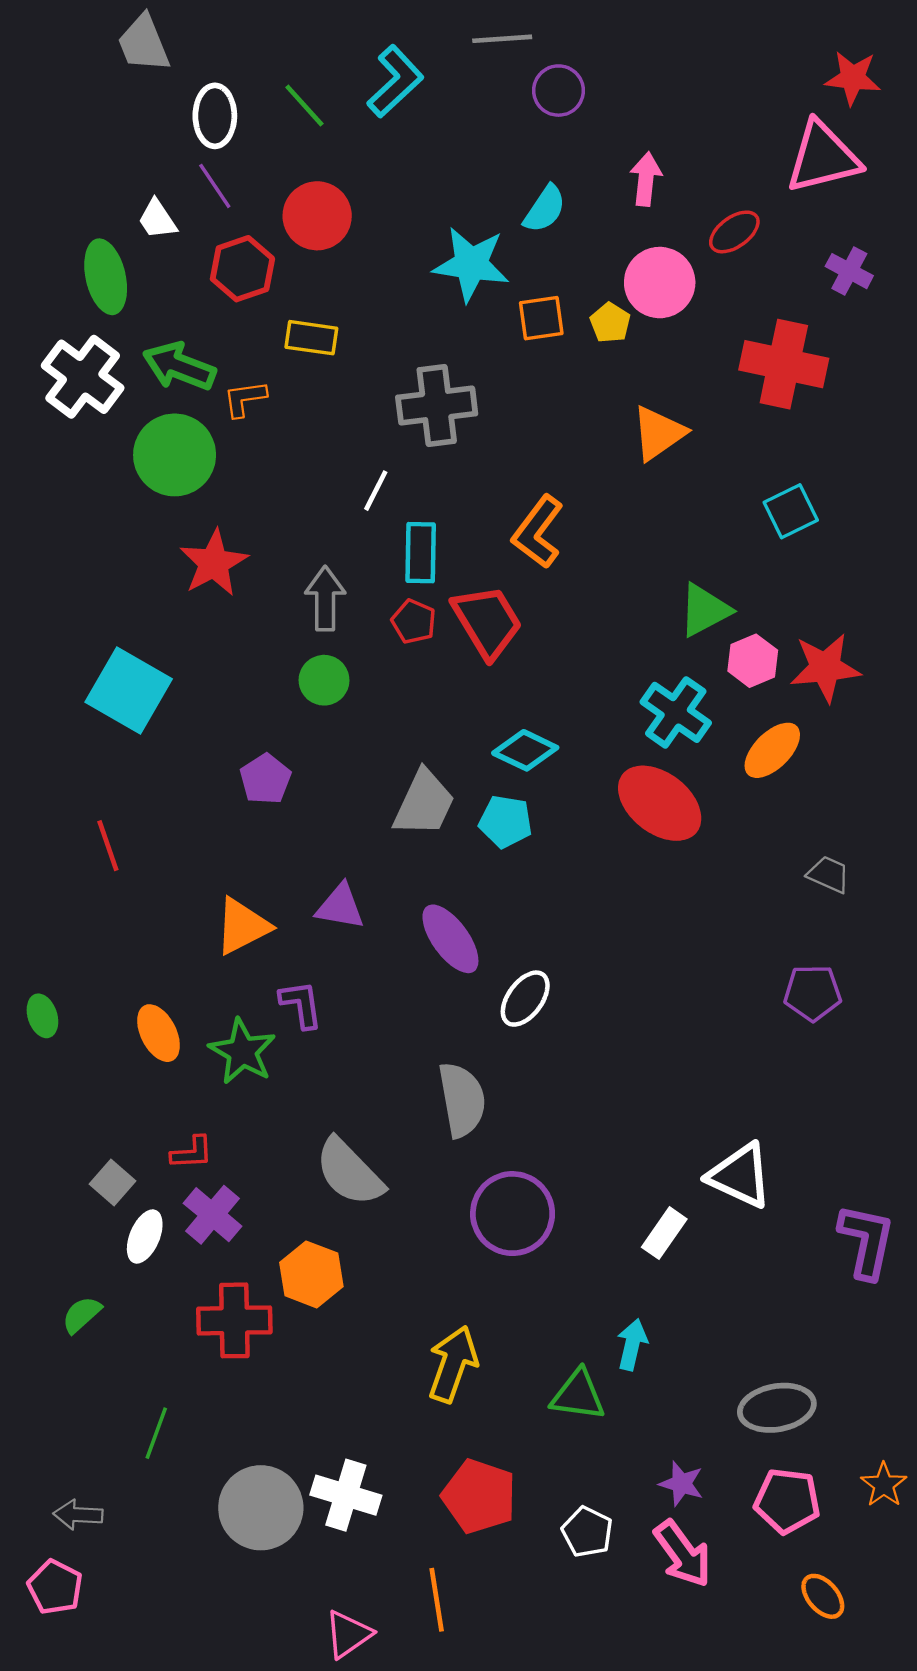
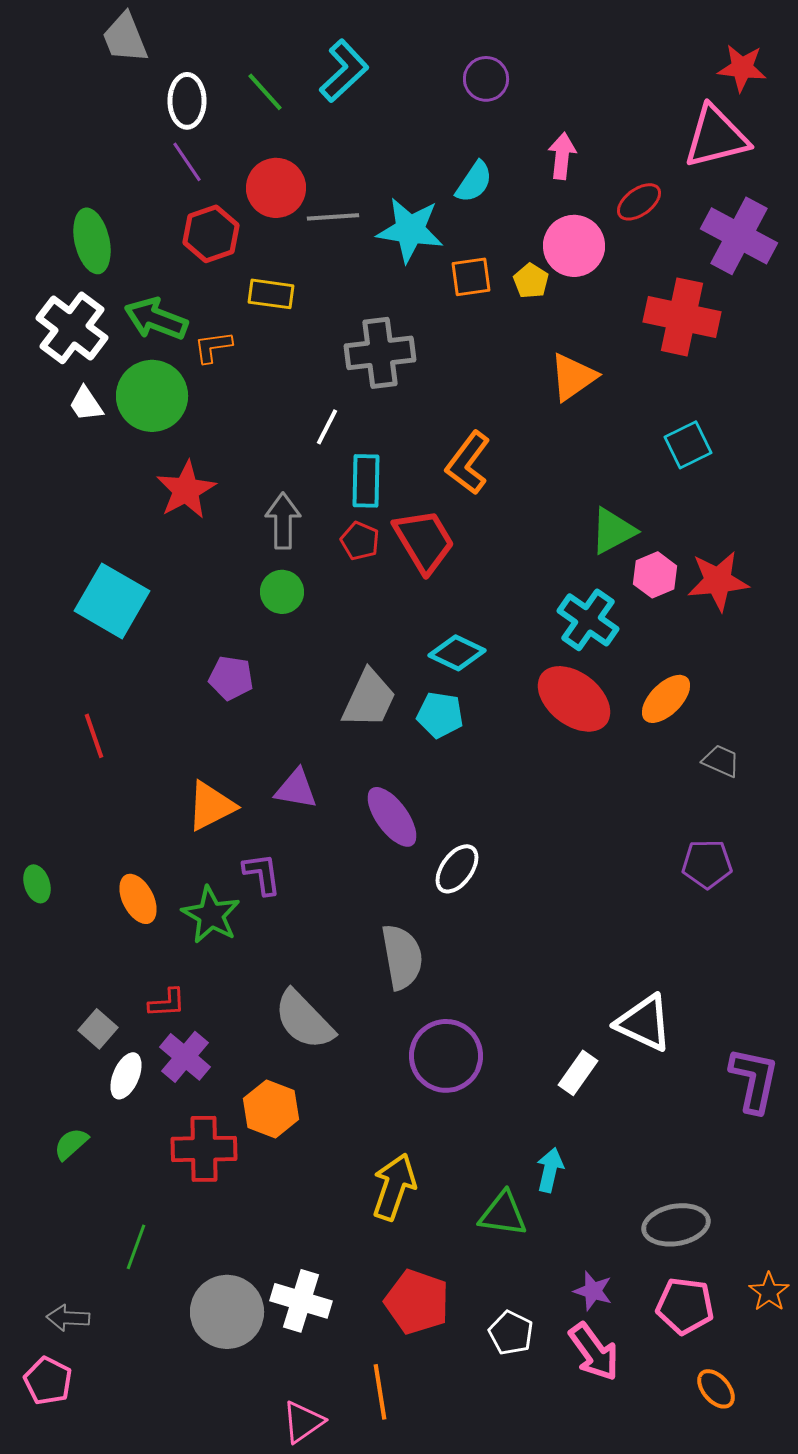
gray line: (502, 39) -> (333, 217), moved
white trapezoid: (157, 219) -> (86, 404), moved
purple cross: (849, 271) -> (739, 236), size x1.8
orange ellipse: (772, 750) -> (666, 699), moved
purple pentagon: (265, 779) -> (231, 678), turned -30

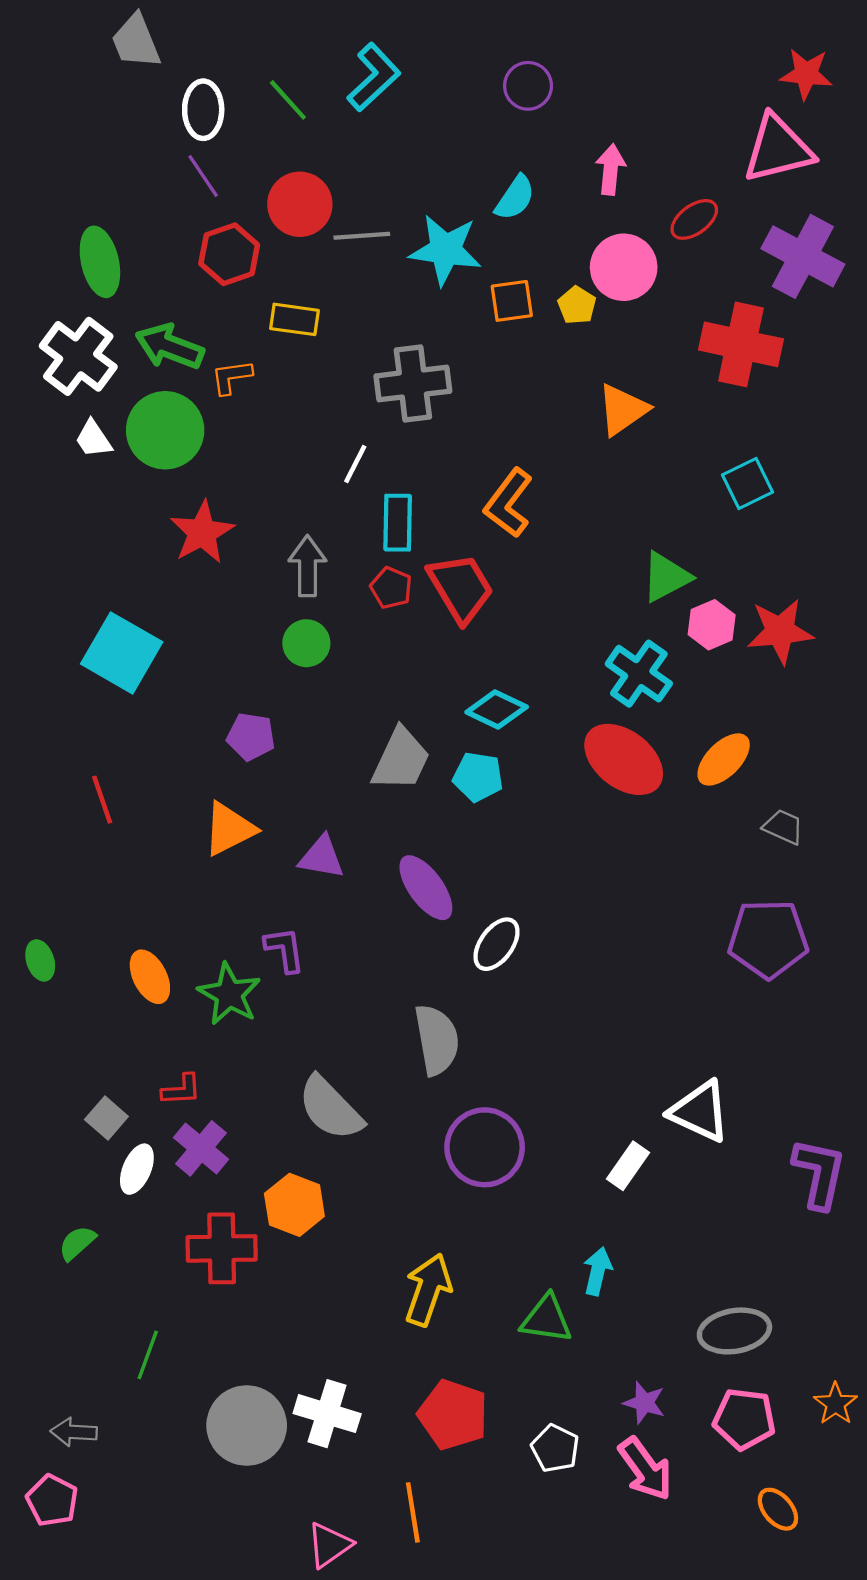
orange triangle: (211, 806) -> (229, 829), moved
purple pentagon: (707, 864) -> (768, 939), size x1.5

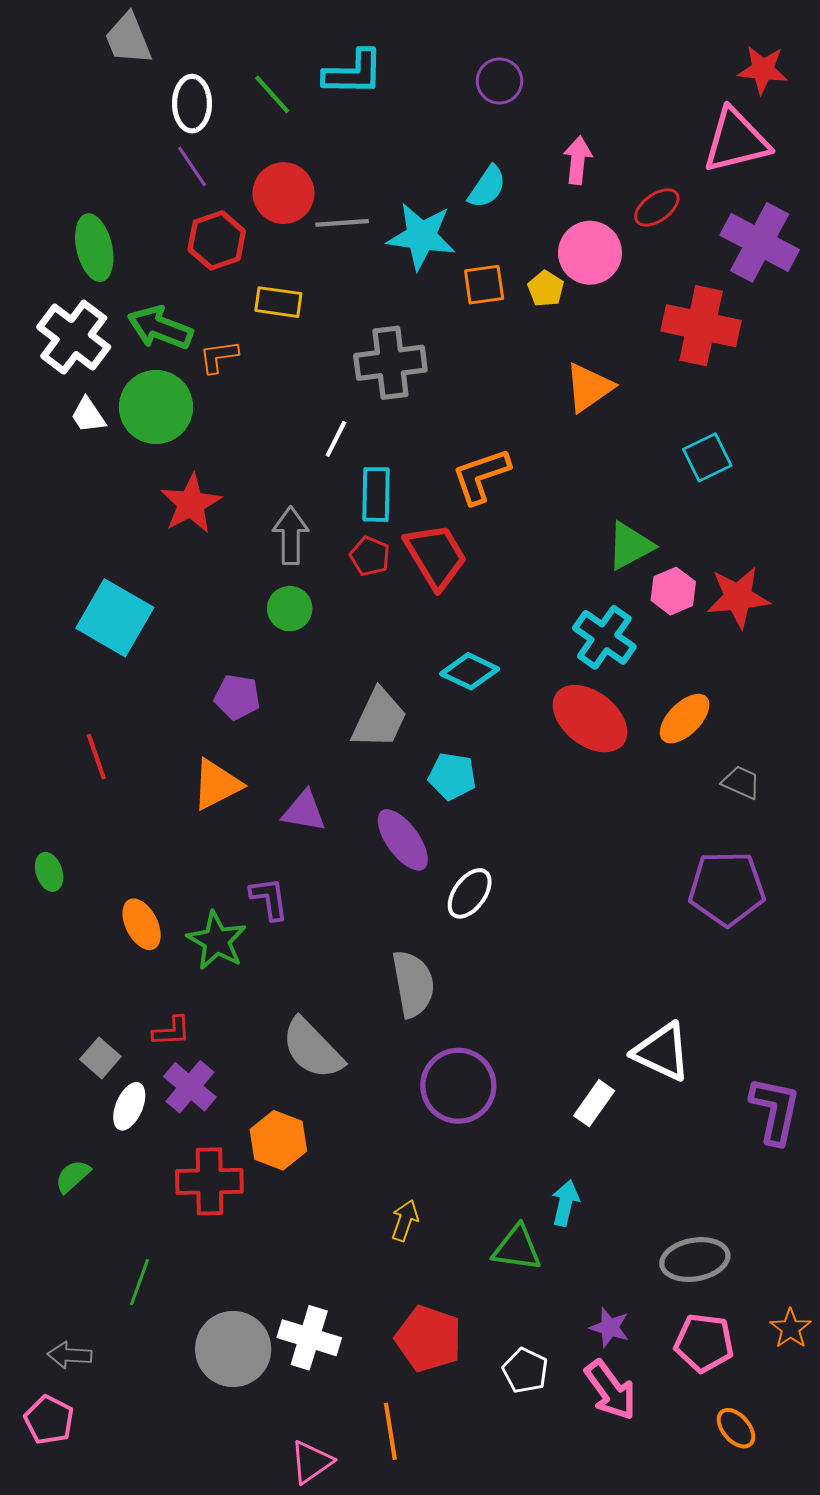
cyan L-shape: (374, 77) -> (353, 73), turned 44
orange L-shape: (508, 503) -> (481, 476), turned 34
cyan pentagon: (478, 777) -> (452, 776), moved
green ellipse: (40, 960) -> (49, 872), moved
yellow arrow: (428, 1290) -> (405, 1220), size x0.6

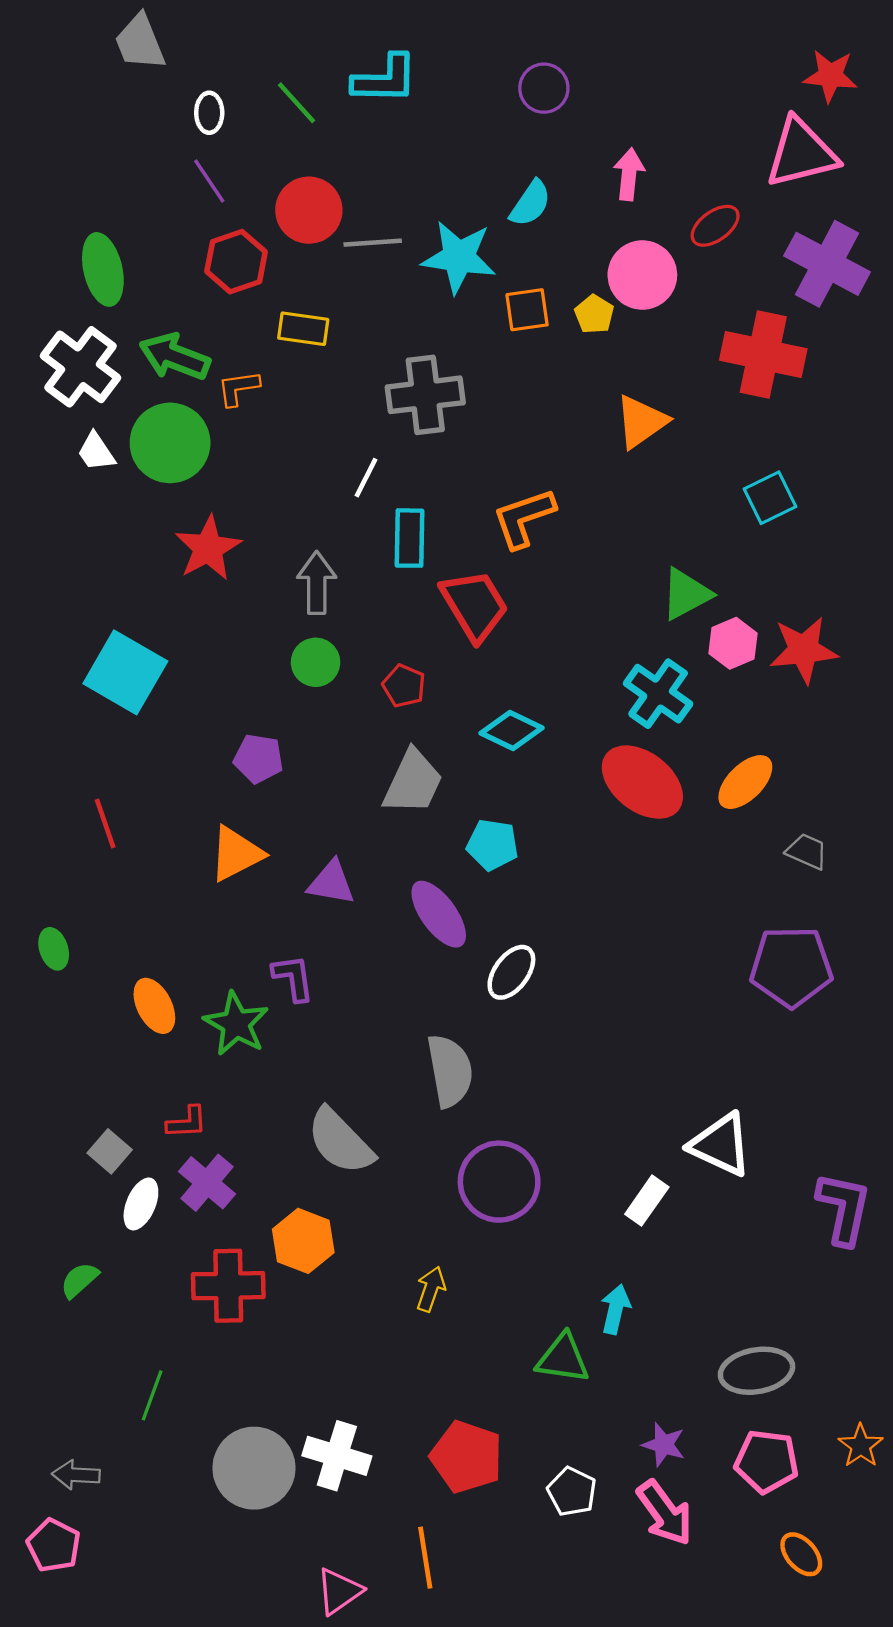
white ellipse: (192, 104) -> (209, 113), size x0.7
red pentagon: (370, 556) -> (404, 686), moved
yellow arrow: (405, 1220) -> (431, 1289), moved

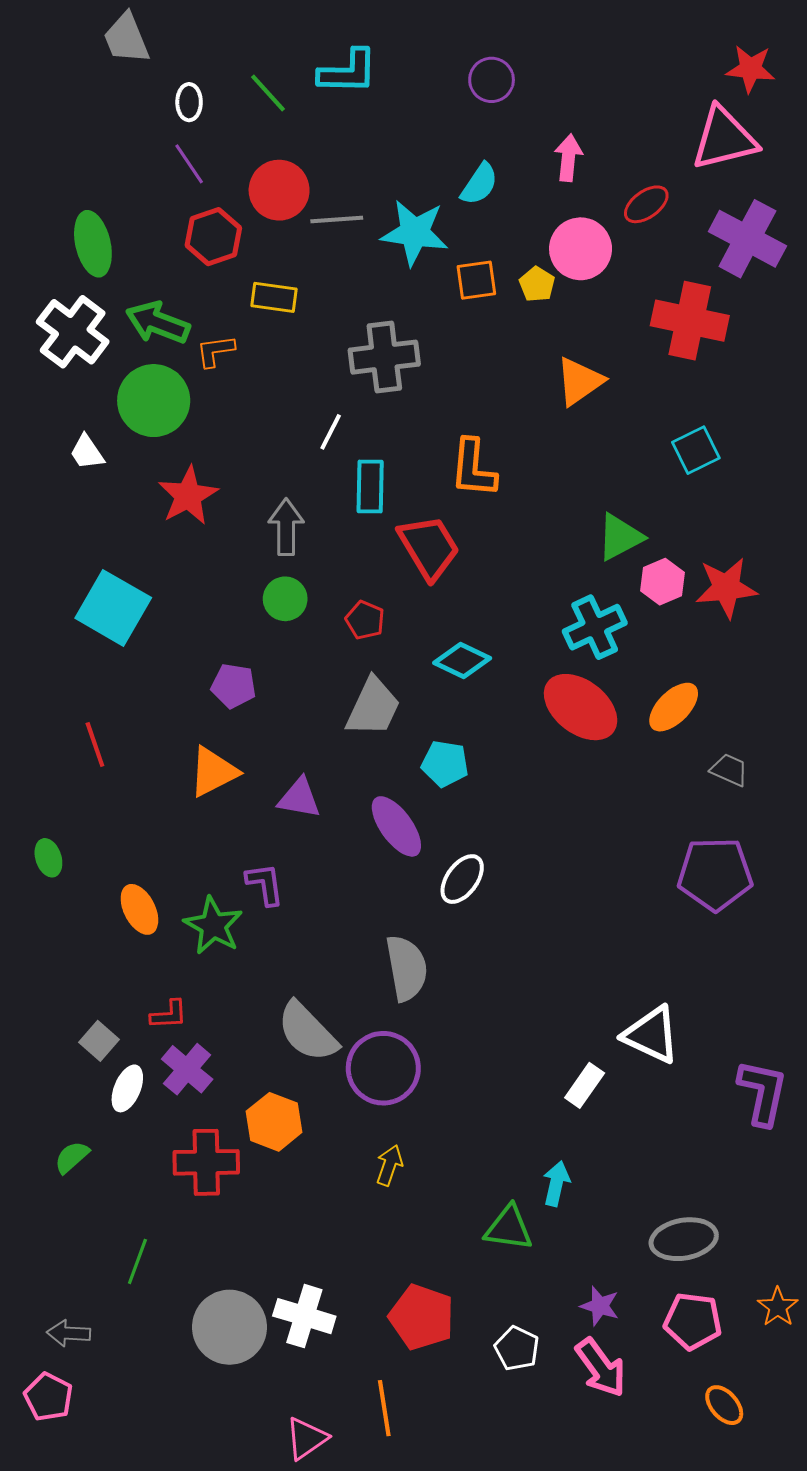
white trapezoid: (96, 452) -> (87, 452), moved
orange L-shape: (524, 518) -> (473, 468), turned -66
cyan cross: (658, 694) -> (595, 627), turned 30
purple circle: (499, 1182) -> (383, 1068), moved

